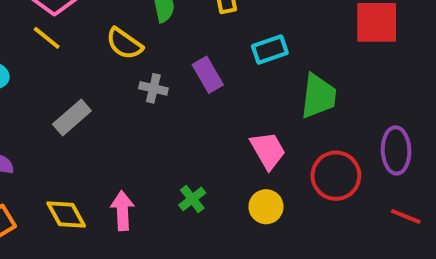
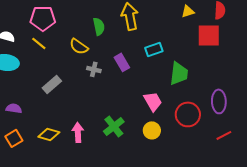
green cross: (192, 199) -> (114, 126), size x1.5
yellow diamond: (66, 214) -> (49, 134), turned -45
red line: (406, 216) -> (224, 135), turned -49

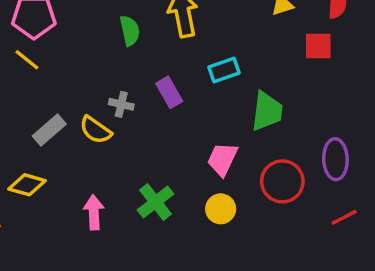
red square: (209, 35) -> (318, 46), size x0.7
yellow semicircle: (79, 46) -> (96, 130), moved
pink trapezoid: (153, 101) -> (222, 159), turned -125
yellow diamond: (49, 134) -> (27, 185), moved

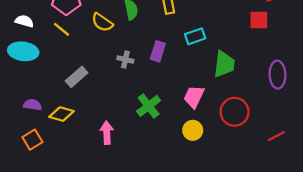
purple rectangle: (169, 92) -> (158, 51), turned 48
yellow semicircle: (96, 130) -> (102, 22), moved
purple ellipse: (335, 159) -> (278, 75), moved
green cross: (156, 202) -> (149, 106), moved

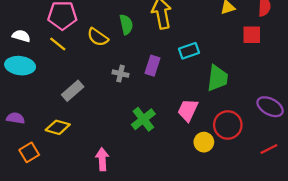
purple ellipse: (278, 75) -> (270, 107), moved, turned -60
purple semicircle: (32, 105) -> (15, 118), moved
yellow circle: (193, 130) -> (204, 142), moved
pink arrow: (107, 133) -> (102, 159), moved

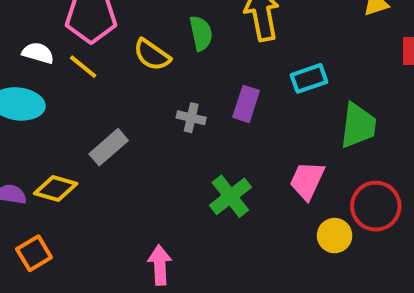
white semicircle: (21, 36) -> (38, 53), moved
yellow diamond: (58, 127) -> (56, 188), moved

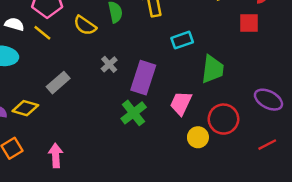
purple rectangle: (246, 104) -> (143, 78), moved, size x1.5
gray cross: (191, 118) -> (109, 64), turned 35
pink arrow: (160, 265) -> (56, 156), moved

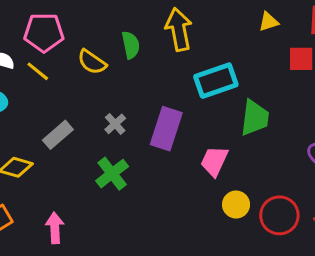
cyan rectangle: (182, 40) -> (216, 81), size x1.5
gray cross: (109, 64) -> (115, 124), moved
green cross: (134, 113) -> (112, 174), moved
red circle: (223, 119) -> (279, 215), moved

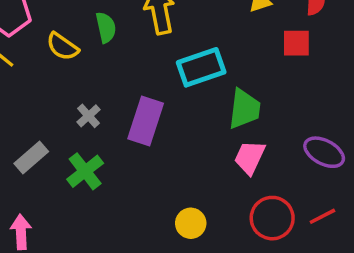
gray rectangle: (58, 135) -> (31, 157), moved
pink trapezoid: (214, 161) -> (250, 157), moved
yellow circle: (236, 205) -> (191, 223), moved

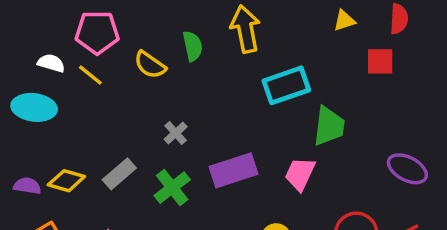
purple rectangle: (146, 121) -> (234, 170), moved, turned 54
pink trapezoid: (250, 157) -> (300, 174), moved

